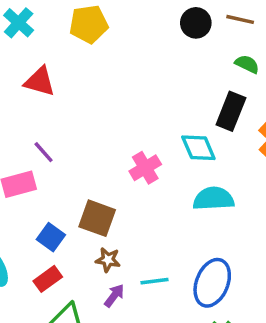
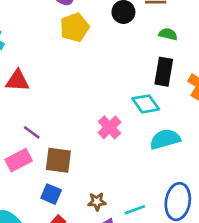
yellow pentagon: (89, 24) -> (75, 27), moved
brown square: (97, 218) -> (58, 160), moved

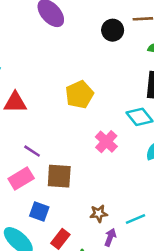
yellow pentagon: (75, 27) -> (79, 95), moved
blue square: (51, 194) -> (39, 212), moved

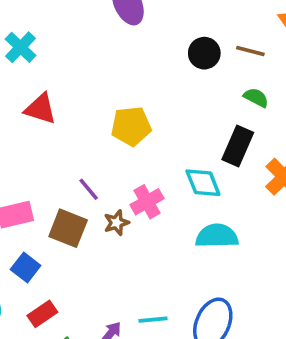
purple line: (32, 151) -> (89, 189), moved
brown star: (99, 213) -> (116, 223), moved, turned -30

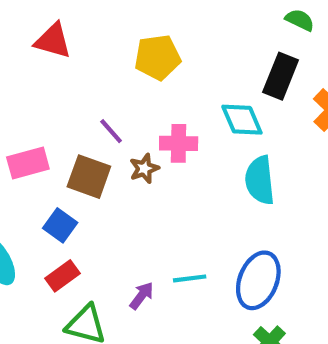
pink cross: (147, 202) -> (179, 143), turned 32
cyan semicircle: (217, 236) -> (260, 180), turned -93
blue square: (26, 267) -> (60, 225), moved

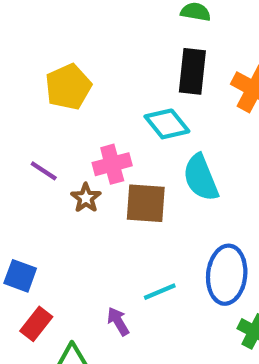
brown square: (89, 177) -> (146, 203), moved
purple arrow: (142, 296) -> (118, 321), turned -52

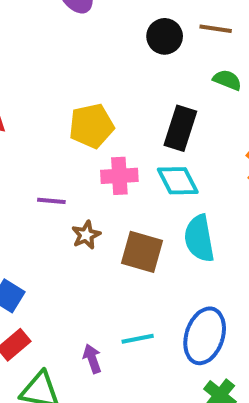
black rectangle: (192, 71) -> (180, 128), moved
pink cross: (112, 164) -> (119, 176), moved
purple line: (44, 171) -> (51, 201), turned -40

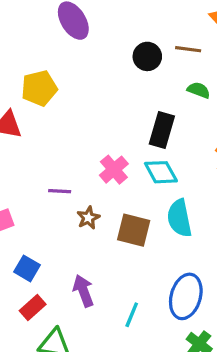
yellow pentagon: (91, 126) -> (39, 88), moved
pink cross: (119, 176) -> (114, 170), turned -36
cyan line: (138, 339) -> (132, 315), moved, turned -55
purple arrow: (92, 359) -> (83, 291), moved, size x1.4

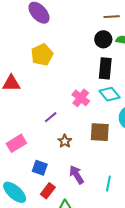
black circle: (147, 56) -> (103, 39), moved
yellow pentagon: (39, 88) -> (42, 55), moved
purple line: (60, 191) -> (51, 117), turned -32
brown star: (88, 218) -> (65, 141), moved

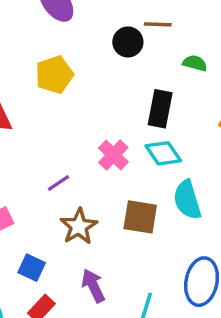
brown line: (112, 17) -> (158, 24), moved
black circle: (103, 39) -> (128, 42), moved
brown star: (65, 141) -> (79, 226), size x1.5

